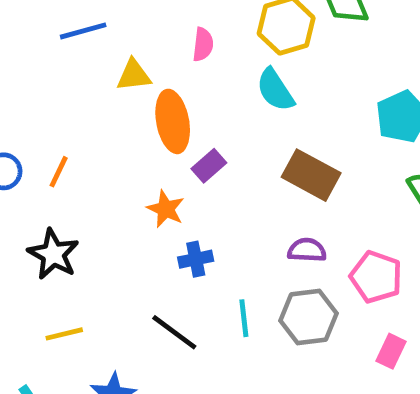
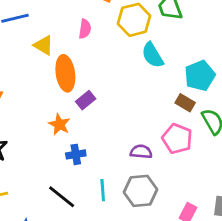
yellow triangle: (134, 75) -> (44, 45), turned 35
cyan semicircle: (275, 90) -> (153, 55), moved
brown rectangle: (311, 175) -> (185, 103), moved, size x0.6
pink pentagon: (376, 277) -> (177, 139), moved

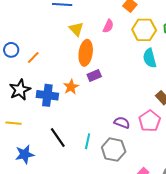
blue cross: (76, 154) -> (47, 95), moved, size x1.5

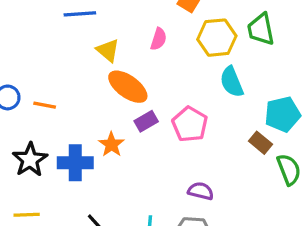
orange ellipse: (86, 53) -> (128, 87), turned -55
orange line: (33, 58) -> (45, 105), turned 64
pink pentagon: (150, 121) -> (190, 124), moved

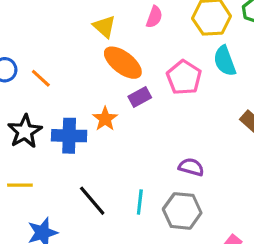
orange line: (45, 105) -> (41, 78), turned 30
pink pentagon: (190, 124) -> (184, 78), moved

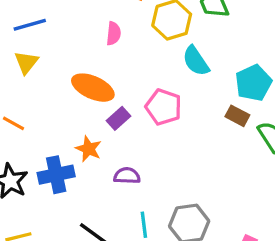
yellow triangle: (104, 27) -> (26, 62), moved, turned 40
pink pentagon: (184, 78) -> (164, 107), moved
purple semicircle: (191, 167) -> (127, 176), moved

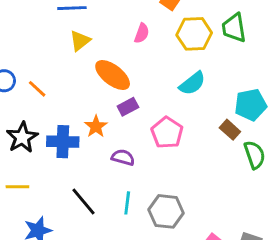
cyan semicircle: (196, 61) -> (192, 83), moved, turned -108
yellow triangle: (26, 62) -> (80, 41), moved
pink pentagon: (164, 107) -> (167, 133), moved

